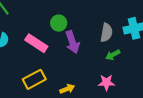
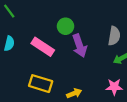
yellow rectangle: (34, 79) -> (41, 84), turned 45

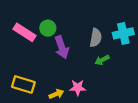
pink rectangle: (43, 47) -> (24, 32), moved
pink star: (114, 87) -> (78, 88), moved

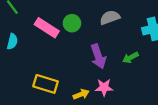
gray semicircle: (96, 38) -> (110, 17), moved, turned -120
purple arrow: (62, 47) -> (98, 56), moved

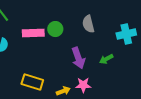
gray semicircle: (110, 17) -> (88, 24), turned -84
pink rectangle: (47, 28) -> (33, 33), turned -35

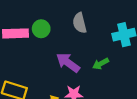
purple arrow: (78, 58) -> (68, 63), turned 145

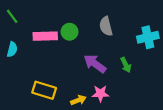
green arrow: (101, 64) -> (126, 65), turned -88

